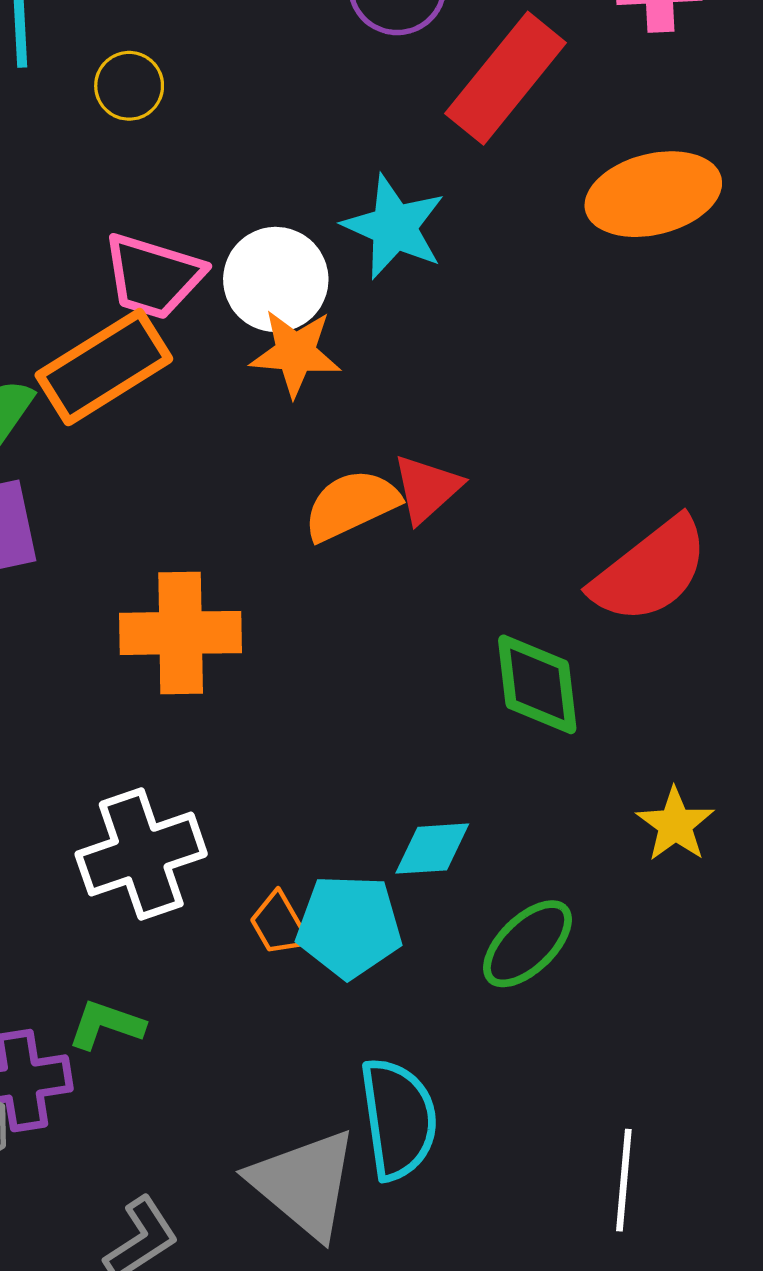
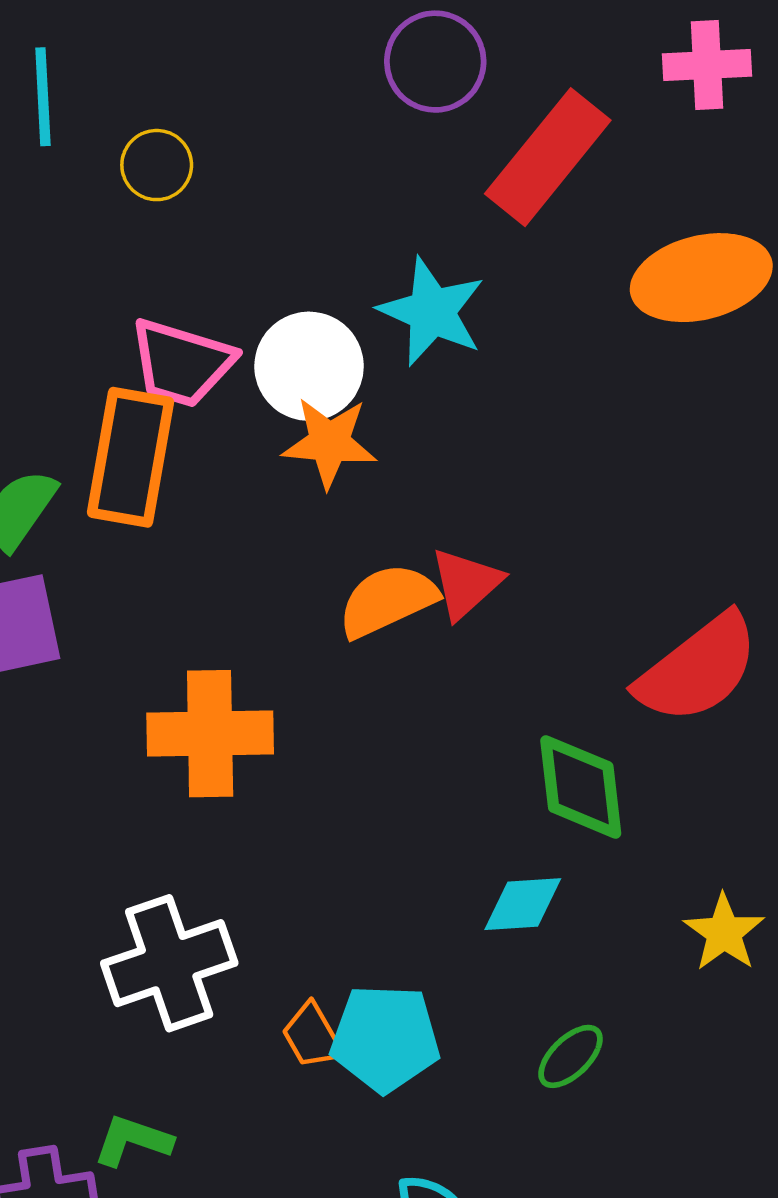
orange rectangle: (104, 367) -> (131, 457), turned -48
cyan diamond: (432, 849) -> (523, 904), moved
green ellipse: (527, 944) -> (571, 1056), size x0.7

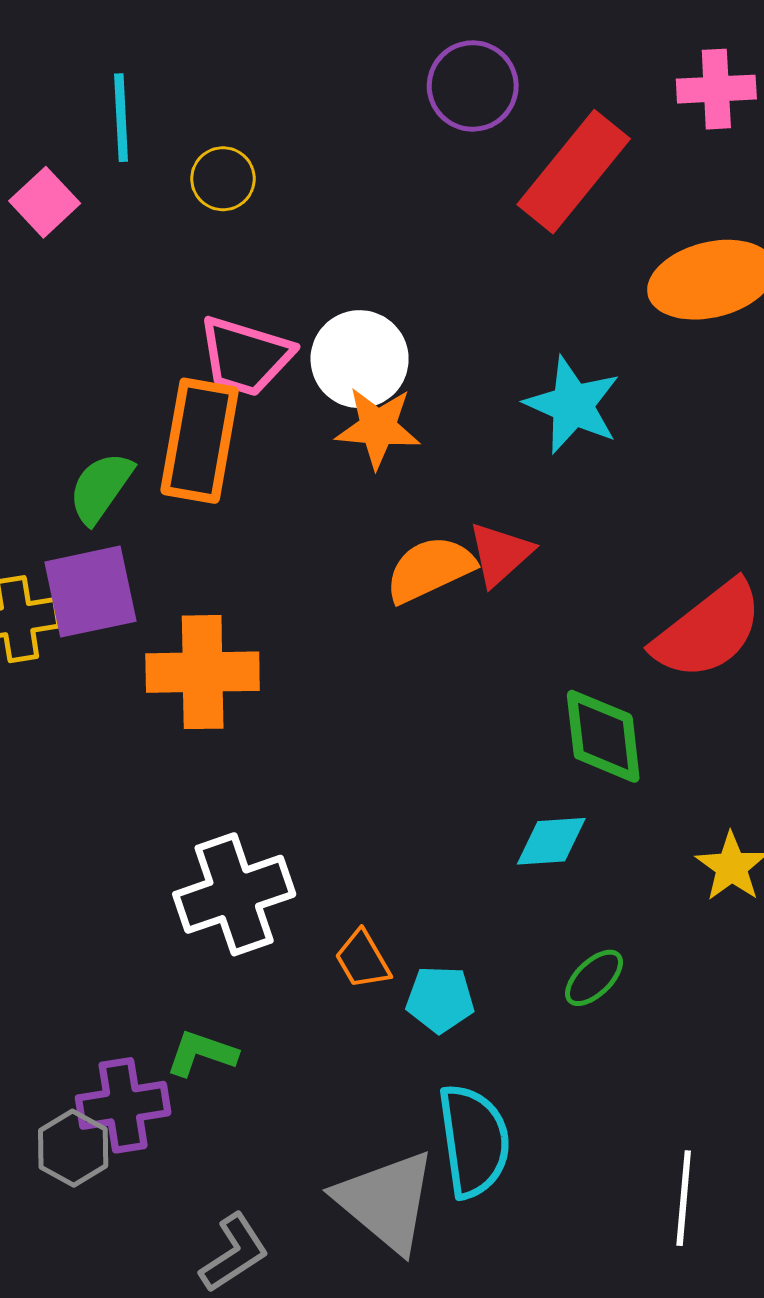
cyan star: (432, 312) -> (573, 405), moved
orange cross: (210, 734) -> (203, 672), moved
cyan pentagon: (385, 1038) -> (440, 999), moved, size x0.7

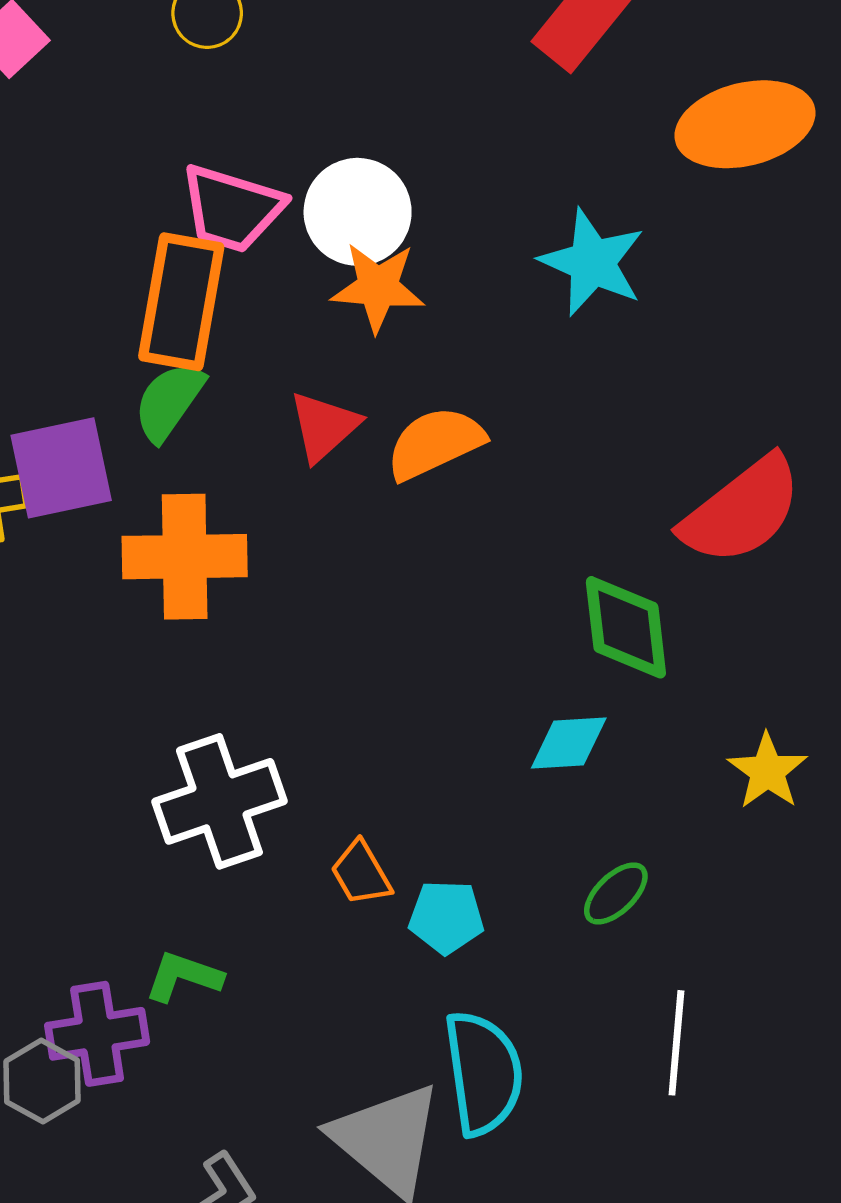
green semicircle: (101, 488) -> (169, 402), moved
red triangle: (500, 554) -> (324, 426), moved
white line: (684, 1198) -> (676, 1043), moved

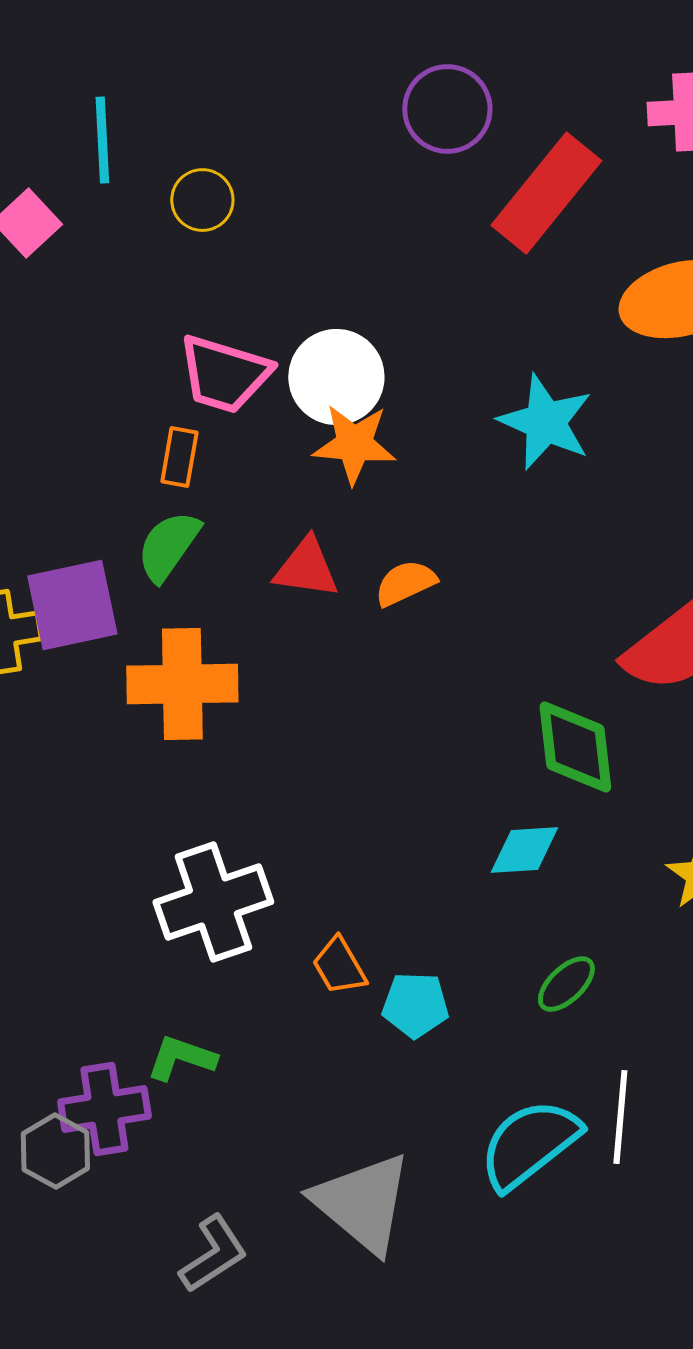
orange rectangle: (181, 302) -> (179, 457), size x0.5
red triangle: (324, 426) -> (306, 568), turned 50
orange semicircle: (435, 443) -> (405, 583), size x0.7
cyan semicircle: (483, 1073) -> (529, 1144), moved, turned -120

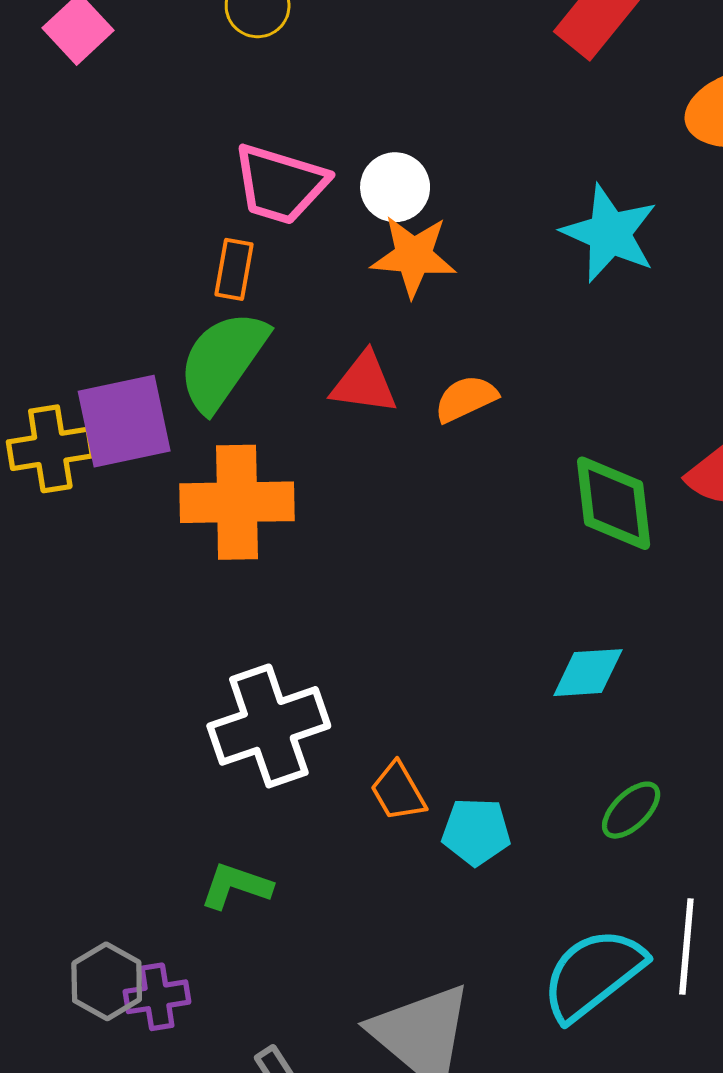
white circle: (336, 377) -> (395, 187), size x0.7
green semicircle: (168, 546) -> (223, 361), size x1.4
green diamond: (575, 747) -> (614, 503), moved
purple cross: (104, 1109) -> (157, 997), moved, size x0.7

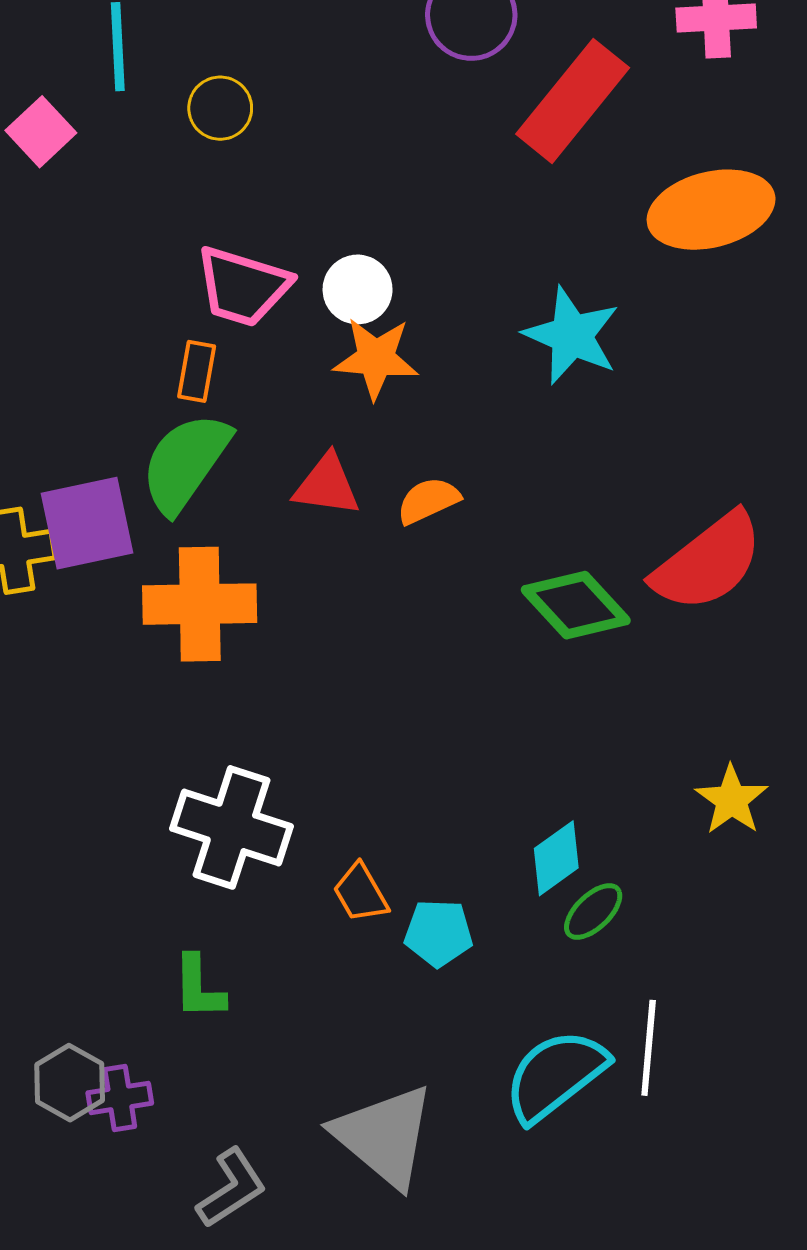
green diamond: (614, 503) -> (576, 605), turned -36
cyan diamond: (588, 673) -> (556, 858), moved, turned -32
white cross: (269, 726) -> (231, 827), turned 37
green L-shape: (236, 886) -> (199, 987), turned -110

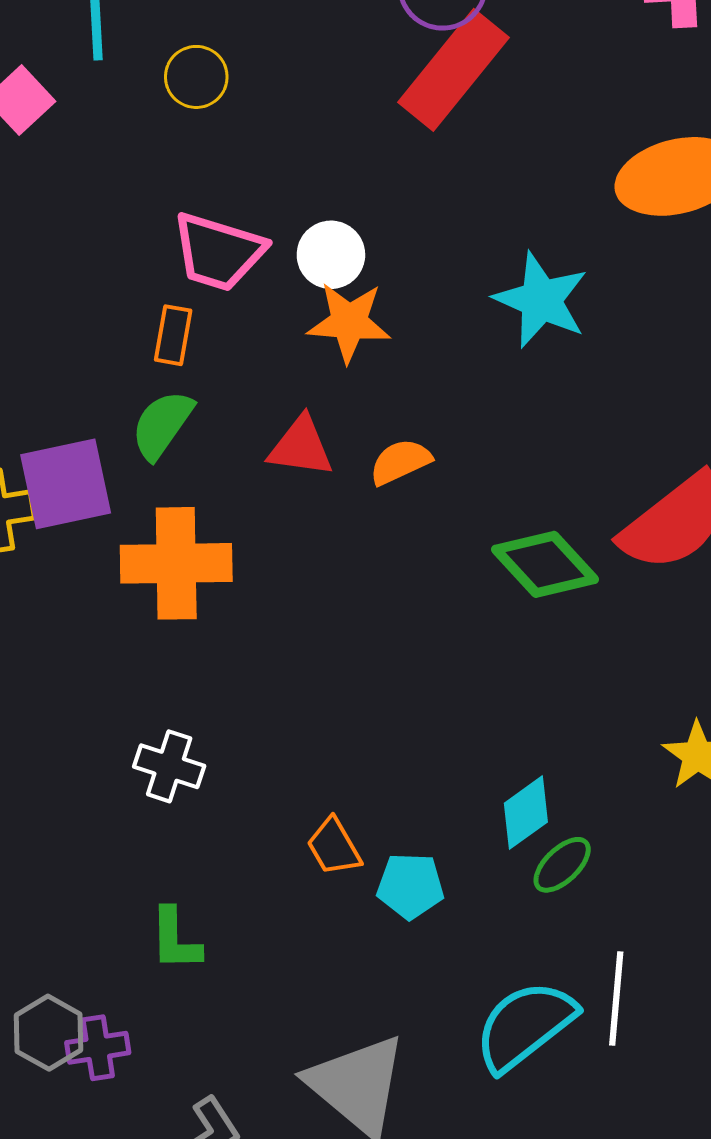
red rectangle: (573, 101) -> (454, 70), moved
green semicircle: (185, 463) -> (162, 425), size x0.7
white cross: (231, 827) -> (169, 766), moved, size x0.6

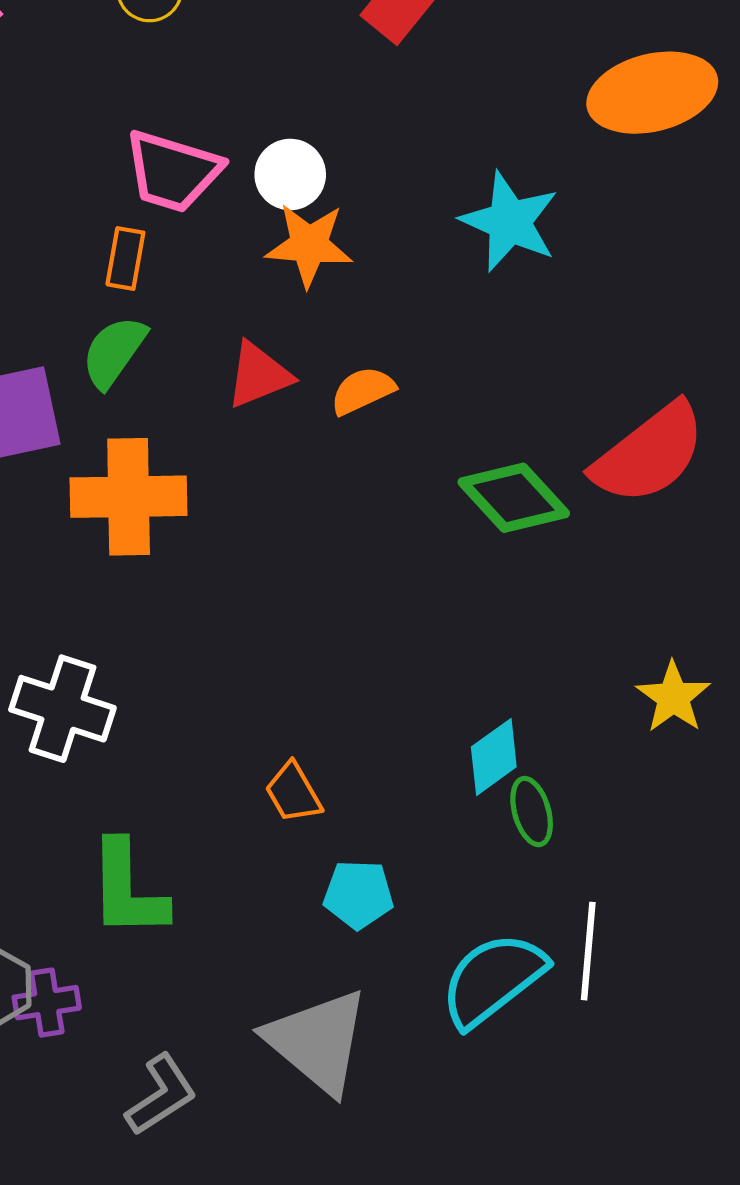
red triangle: (301, 447) -> (259, 375), turned -30
white cross: (169, 766) -> (62, 709), moved, size x1.4
green ellipse: (562, 865) -> (532, 812), turned -62
cyan pentagon: (410, 886) -> (358, 894), moved
green L-shape: (175, 939) -> (128, 889), size x1.5

